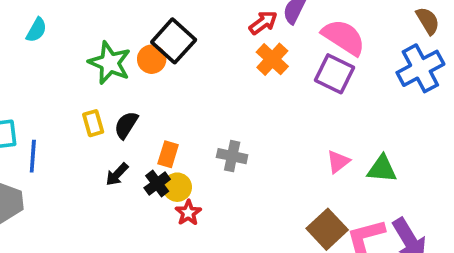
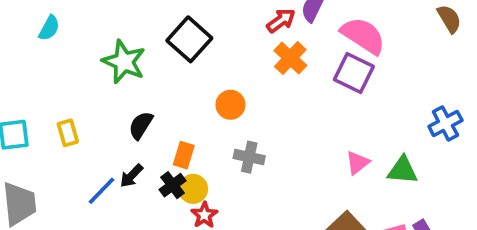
orange circle: (152, 59) -> (230, 105), moved
blue cross: (420, 68) -> (445, 123), moved, size x0.7
yellow rectangle: (93, 123) -> (68, 133), moved
blue line: (33, 156) -> (101, 191), moved, turned 40

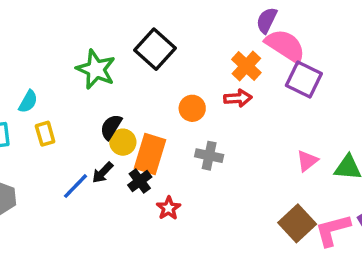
red arrow: (281, 21) -> (238, 98), moved, turned 32
cyan semicircle: (49, 28) -> (28, 102), moved
pink semicircle: (363, 36) -> (285, 46), moved
orange rectangle: (184, 155) -> (150, 154), size x1.6
yellow circle: (193, 189) -> (123, 142), moved

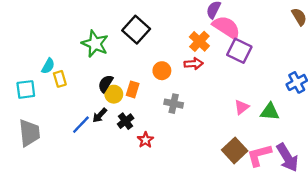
yellow rectangle: (45, 134) -> (60, 79), moved
orange rectangle: (150, 154) -> (133, 89), moved, size x0.6

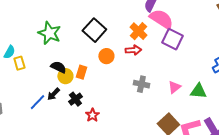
black square: (136, 30) -> (94, 30), moved
black semicircle: (106, 84) -> (58, 67), turned 84
gray cross: (174, 104) -> (141, 84), moved

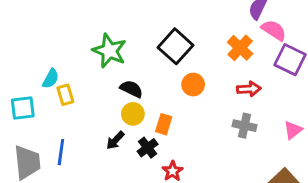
pink semicircle: (161, 19) -> (274, 30), size x0.7
red arrow: (133, 50) -> (249, 89), moved
black semicircle: (58, 67) -> (131, 89), moved
orange rectangle: (81, 72) -> (164, 124), moved
blue line: (37, 102) -> (61, 152), moved, turned -36

